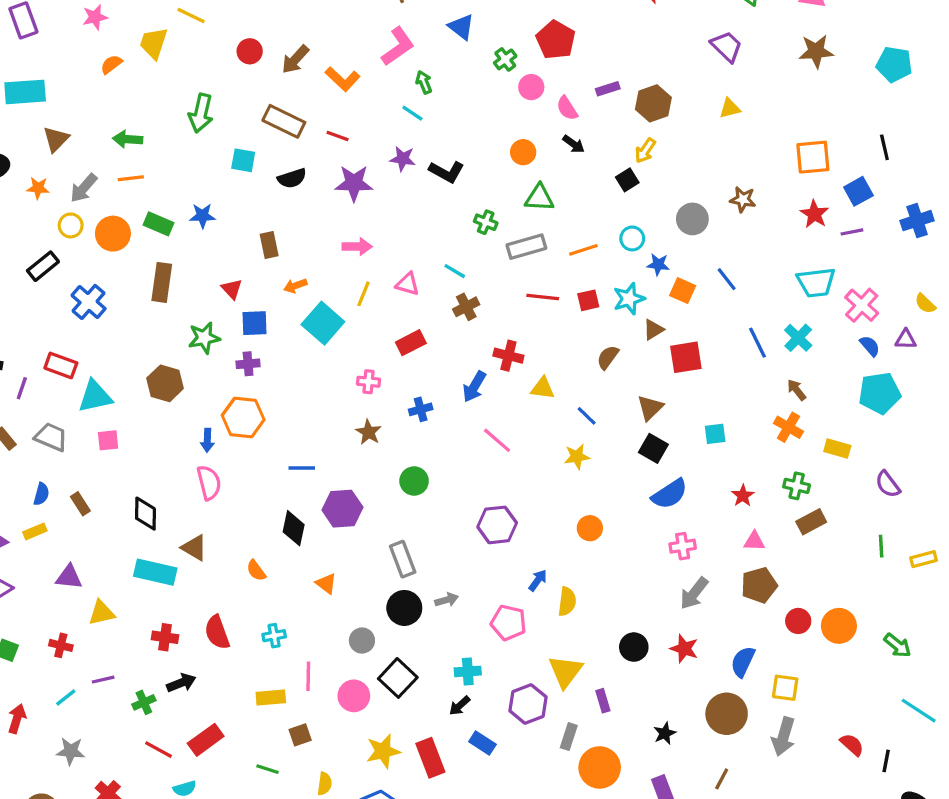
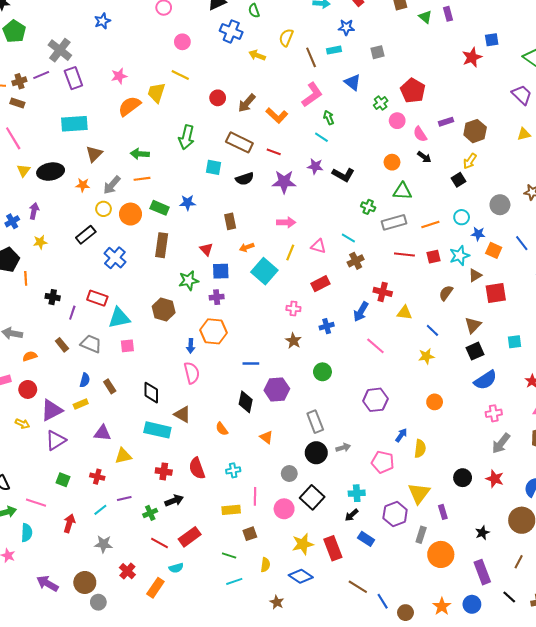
orange semicircle: (111, 64) -> (129, 106), size x1.6
black square: (653, 448) -> (475, 351), turned 36

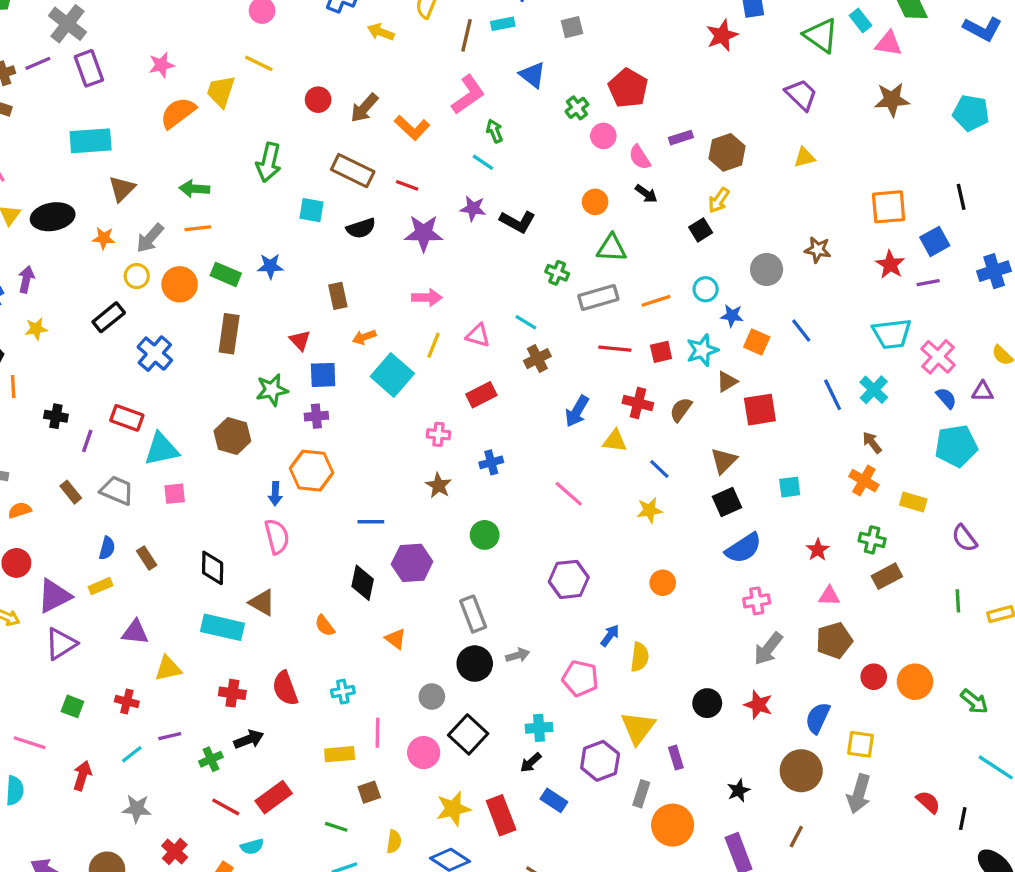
brown line: (311, 57) -> (466, 35), turned 36
red cross: (383, 292) -> (638, 403), moved
blue arrow: (361, 312) -> (577, 411), moved

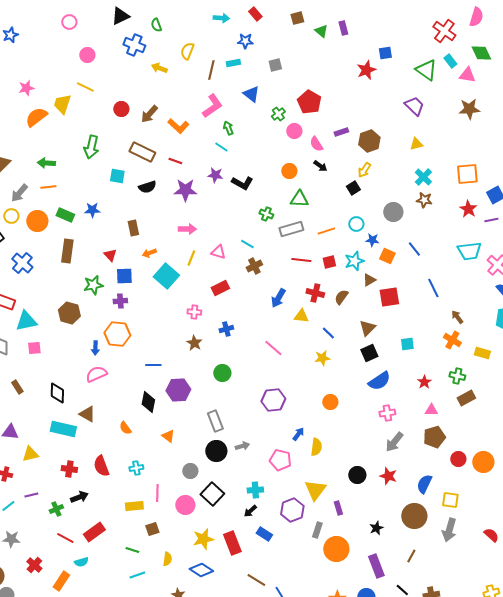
cyan cross: (874, 390) -> (423, 177), moved
pink semicircle: (277, 537) -> (96, 374), turned -100

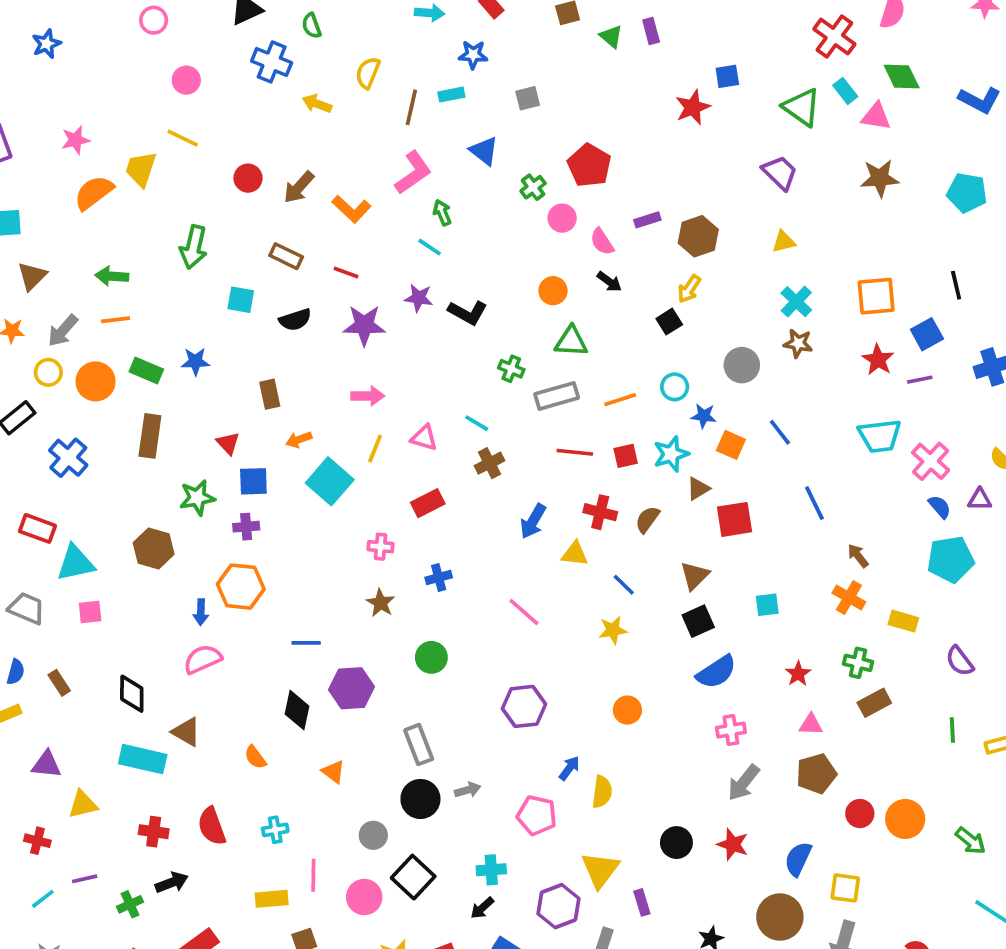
brown rectangle: (142, 152) -> (286, 256), size x0.7

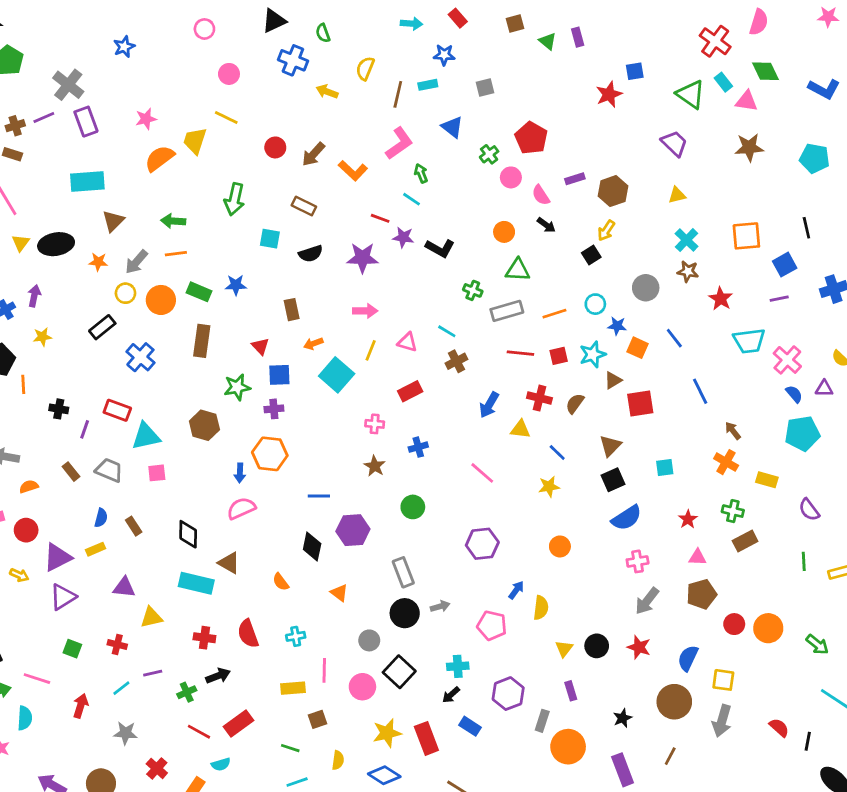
red line: (346, 273) -> (380, 218), moved
red star: (878, 360) -> (721, 299), moved
yellow triangle: (600, 870) -> (564, 649), moved, size x0.6

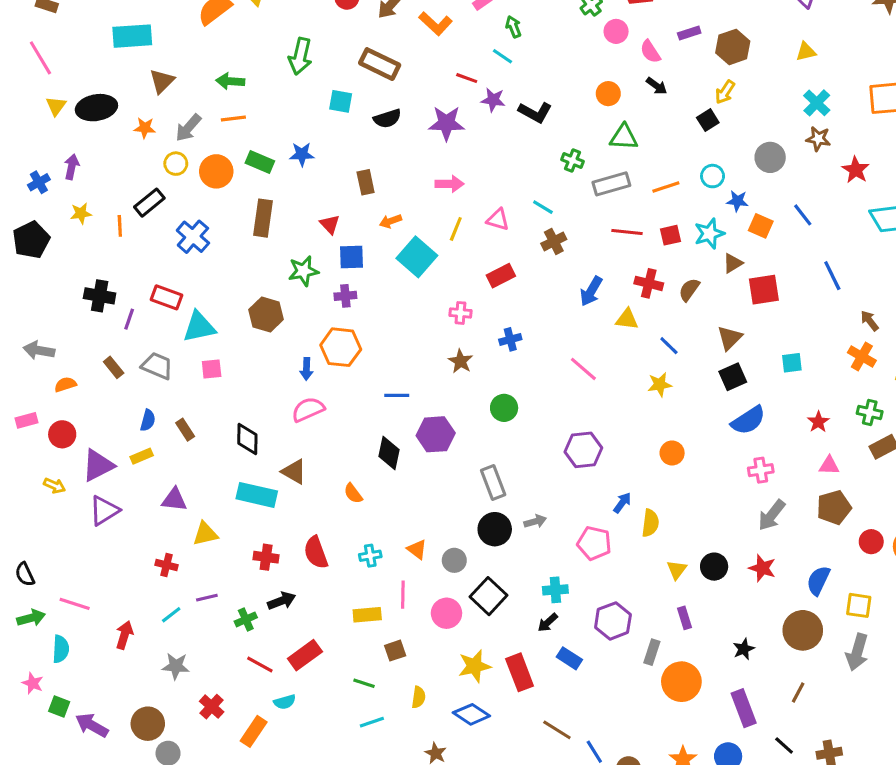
brown rectangle: (304, 206) -> (380, 64), size x1.4
orange line: (23, 384) -> (120, 226), moved
black cross: (59, 409) -> (100, 296), size x1.4
orange triangle: (339, 593) -> (417, 549), moved
green square: (72, 649) -> (59, 707), moved

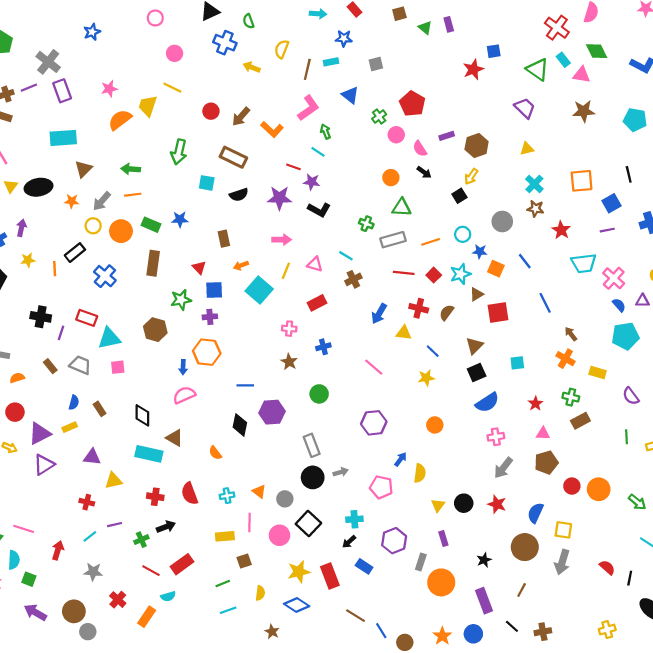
black L-shape: (535, 112) -> (319, 210), moved
red square: (671, 235) -> (434, 275), turned -32
green line: (364, 683) -> (223, 583), turned -40
green square: (59, 707) -> (29, 579), moved

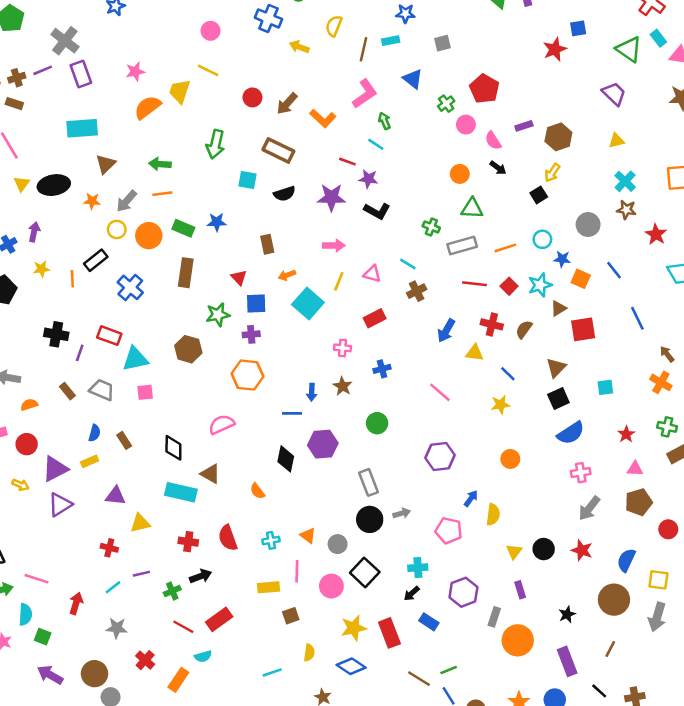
blue arrow: (183, 367) -> (312, 392), moved
green line: (223, 583) -> (449, 670), moved

